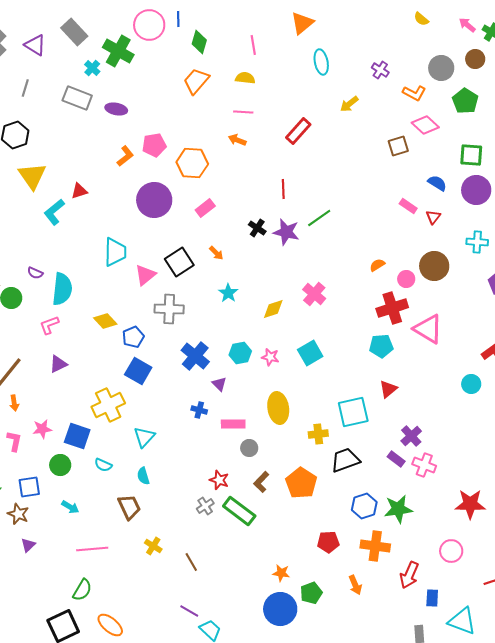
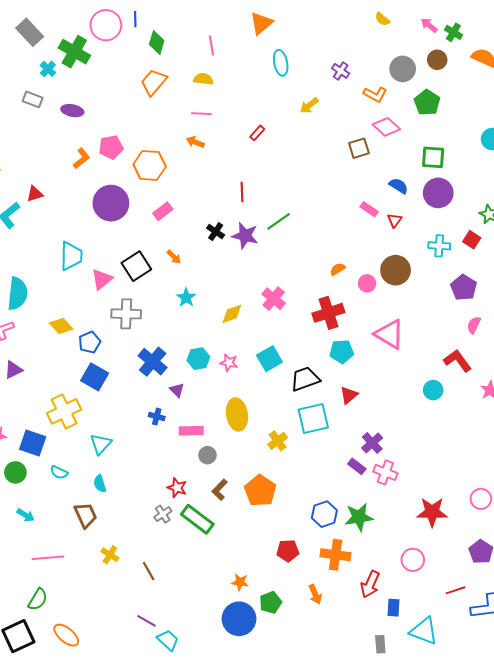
gray rectangle: (77, 98) -> (33, 99), size x0.7
red rectangle: (298, 131) -> (257, 133), size x0.6
red cross: (392, 308) -> (328, 313), moved
yellow cross: (318, 434) -> (278, 441), turned -30
black trapezoid: (345, 460) -> (305, 379), moved

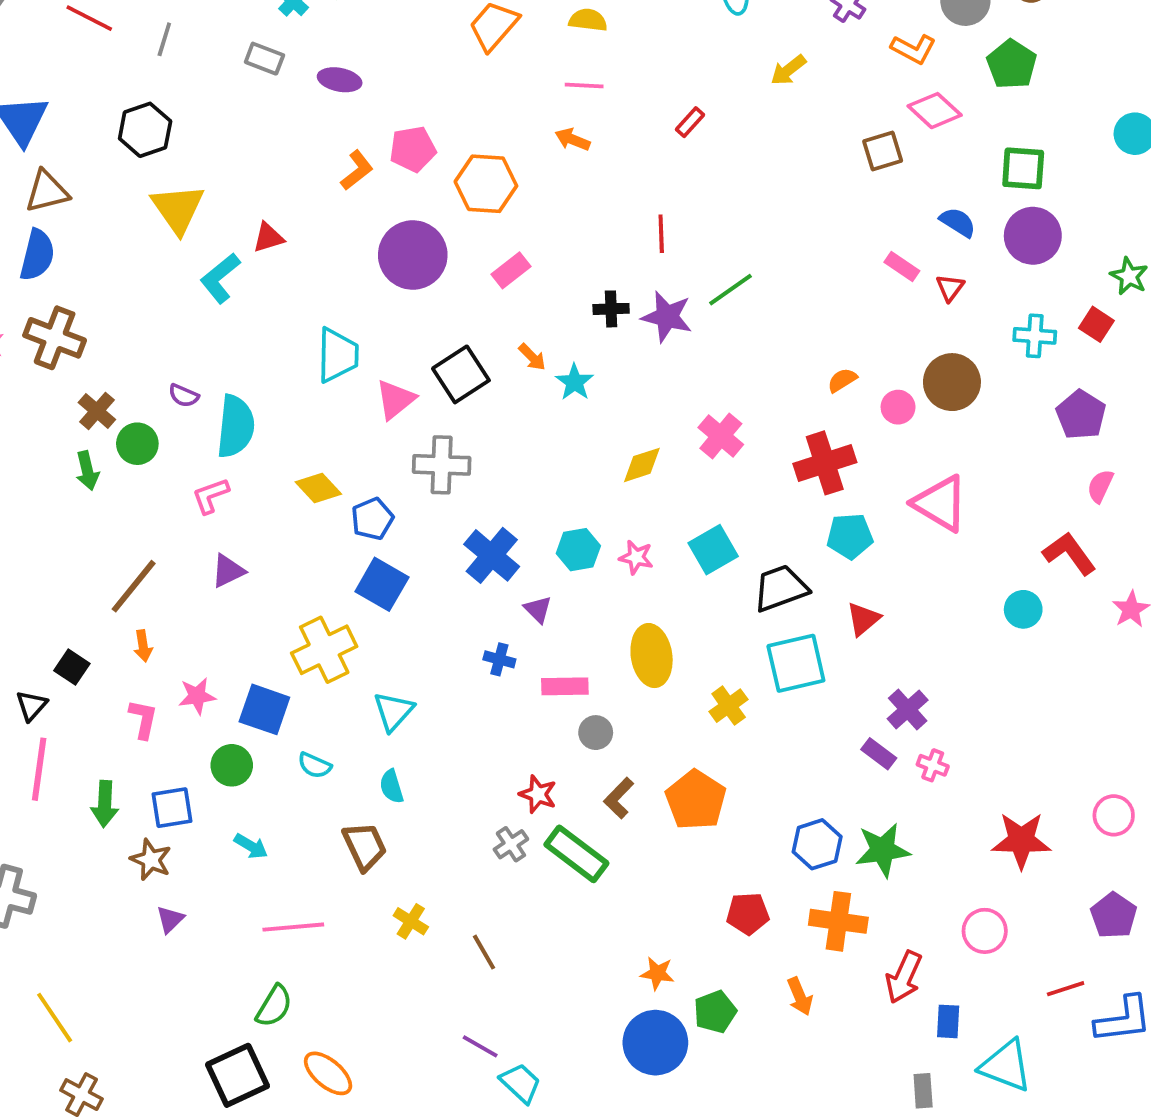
black cross: (216, 232) -> (611, 309), turned -36
cyan star: (186, 298) -> (574, 382), moved
pink cross: (385, 472) -> (933, 765), size x0.7

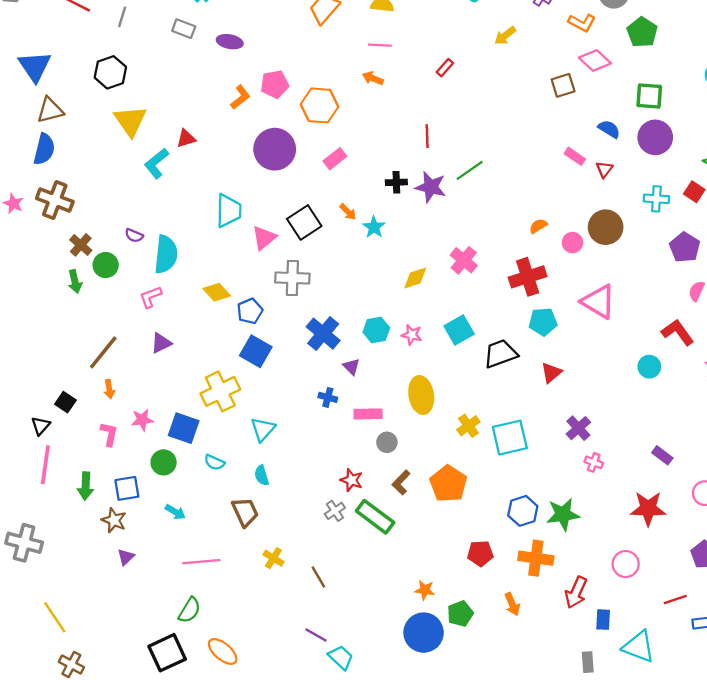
cyan square: (796, 663) -> (510, 438), moved
purple rectangle: (879, 754) -> (662, 455), moved

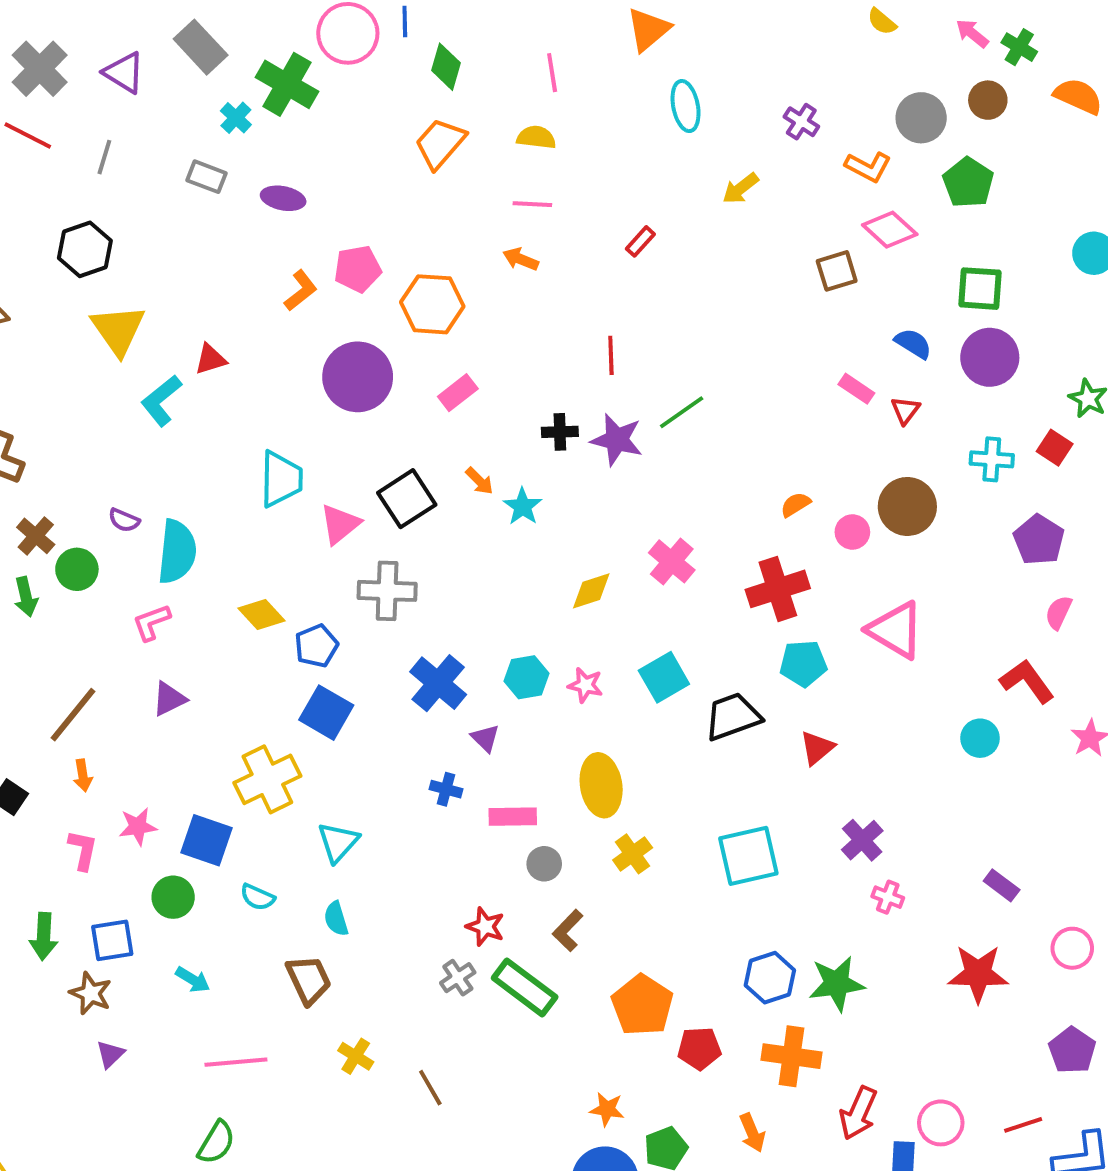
yellow cross: (468, 426) -> (633, 854), moved
orange pentagon: (448, 484) -> (642, 1005), moved
pink circle: (626, 564) -> (941, 1123), moved

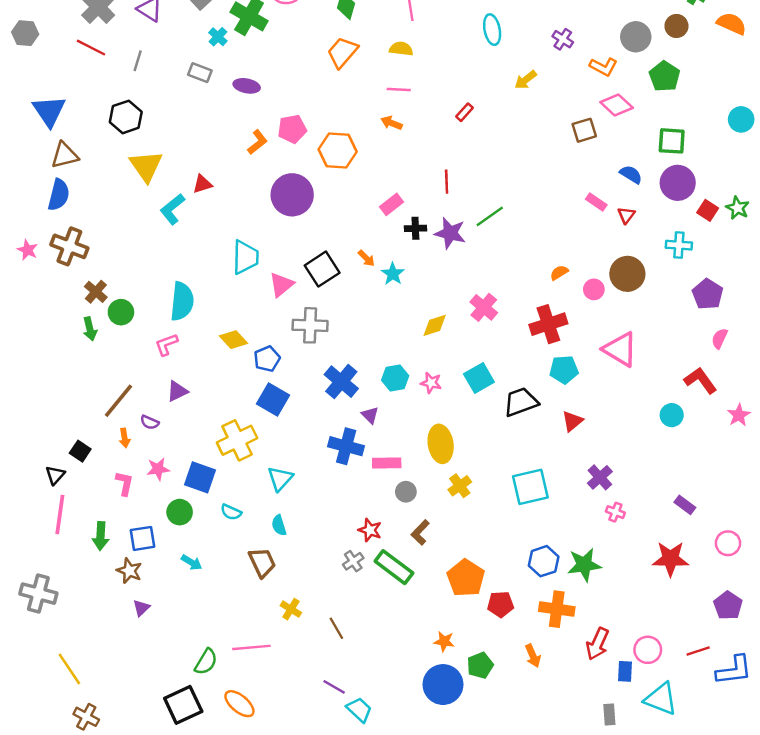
pink rectangle: (458, 393) -> (392, 204), moved
red square: (1055, 448) -> (708, 210), moved
purple semicircle: (124, 520) -> (150, 422), moved
blue cross: (446, 789) -> (346, 446), size x1.8
pink line: (236, 1062) -> (251, 647), moved

